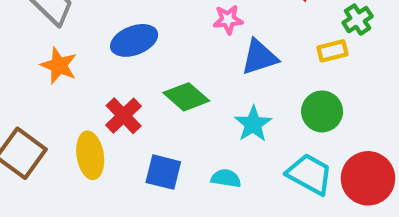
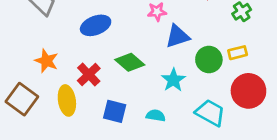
yellow rectangle: (332, 51) -> (238, 53), moved
orange star: (59, 66) -> (46, 61), moved
green circle: (322, 111) -> (209, 60), moved
red circle: (368, 178) -> (248, 91), moved

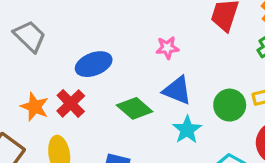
blue triangle: (177, 36) -> (177, 90), moved, turned 40
red cross: (89, 75) -> (71, 103), moved

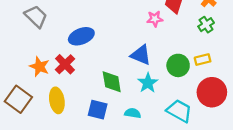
pink star: (167, 48) -> (155, 19), moved
green diamond: (135, 108) -> (112, 82), moved, turned 40

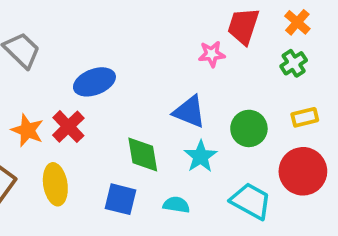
yellow rectangle: (203, 60) -> (305, 117), moved

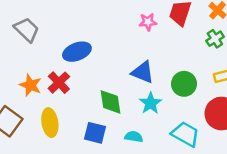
pink star: (212, 54) -> (148, 22), moved

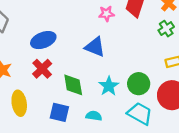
blue triangle: (143, 72) -> (95, 47), moved
red cross: (59, 83) -> (42, 69), moved
green circle: (184, 84) -> (139, 84), moved

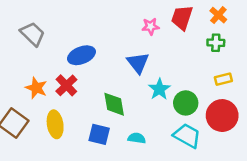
green cross: (166, 29) -> (216, 43), turned 35
blue triangle: (95, 47) -> (138, 63), turned 30
red cross: (42, 69) -> (66, 85), moved
cyan star: (109, 86) -> (159, 89), moved

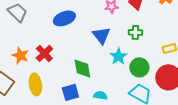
green cross: (216, 43) -> (135, 32), moved
blue ellipse: (81, 55) -> (64, 18), moved
blue square: (99, 134) -> (70, 92), turned -30

